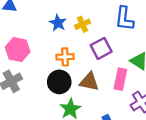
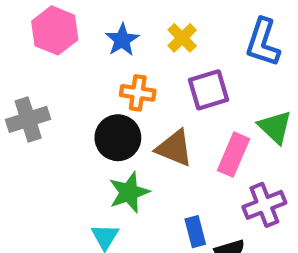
blue star: (58, 23) -> (122, 40), moved
yellow cross: (82, 24) -> (182, 38), turned -32
pink hexagon: (18, 50) -> (55, 30), moved

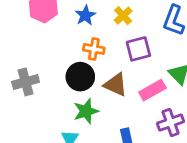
gray cross: (28, 119) -> (26, 82), moved
pink rectangle: (234, 155) -> (152, 90), turned 35

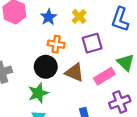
green star: (86, 111) -> (38, 93), moved

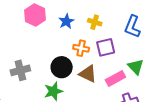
yellow cross: (79, 16) -> (95, 22), turned -32
orange cross: (56, 44) -> (81, 48), moved

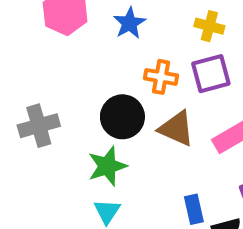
yellow cross: (95, 22) -> (209, 26), moved

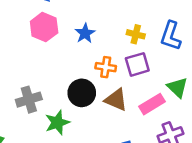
green star: (107, 166) -> (57, 123), moved

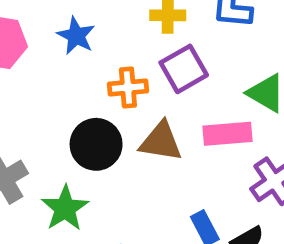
pink rectangle: (152, 104) -> (227, 134), turned 40

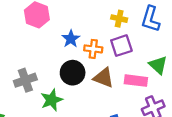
blue star: (76, 36) -> (71, 39), moved

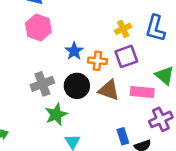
yellow cross: (119, 19) -> (123, 29), turned -35
gray cross: (25, 80) -> (42, 84), moved

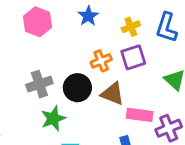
blue star: (74, 51) -> (88, 16), moved
orange cross: (97, 61) -> (101, 61), turned -30
pink rectangle: (142, 92) -> (140, 115), moved

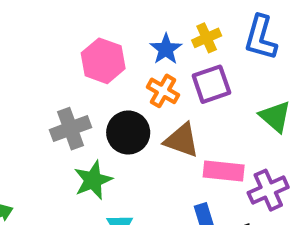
blue star: (88, 16) -> (166, 49), moved
pink hexagon: (37, 22) -> (103, 61), moved
orange cross: (101, 61) -> (163, 91), turned -36

